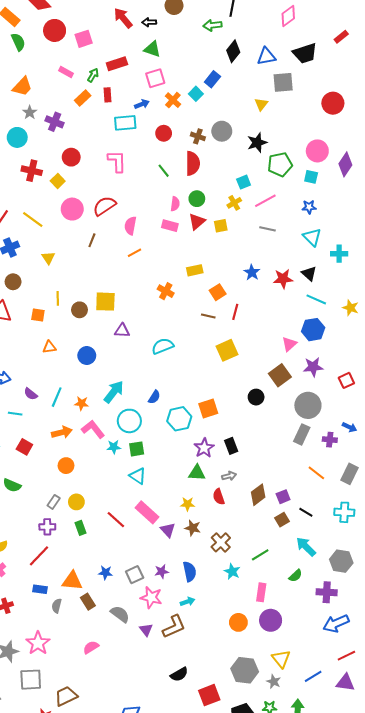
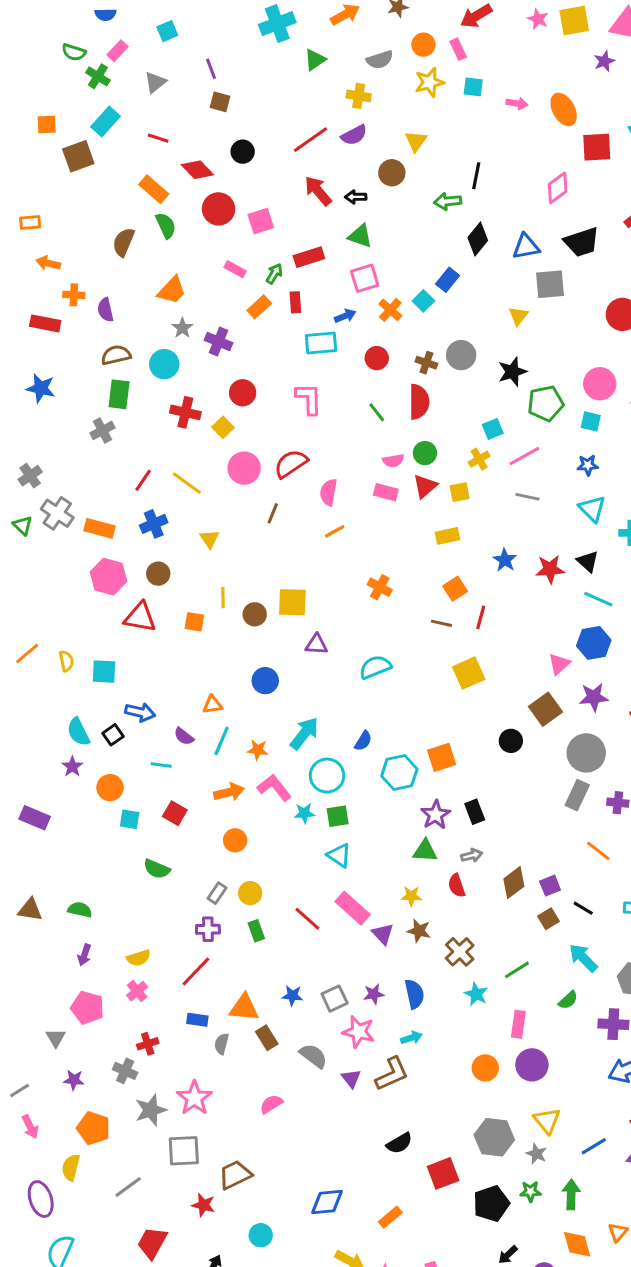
pink semicircle: (175, 204) -> (393, 461), turned 72
yellow rectangle: (195, 270) -> (448, 536), moved
orange triangle: (49, 347) -> (212, 705), moved

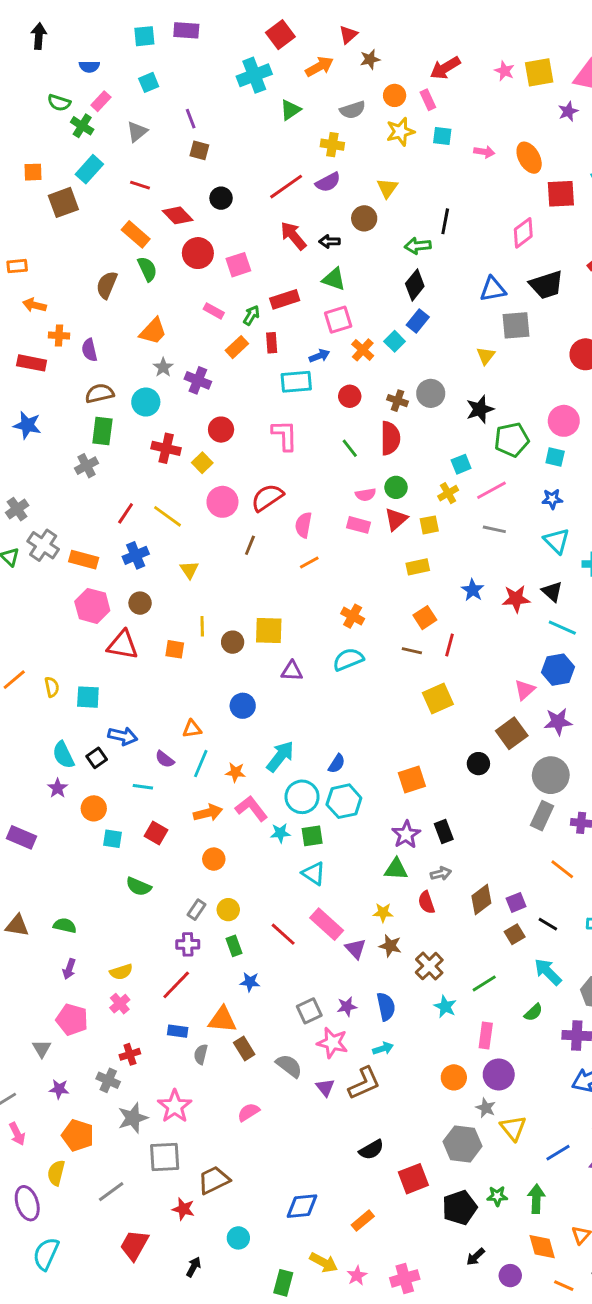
black diamond: (478, 239) -> (415, 285), moved
cyan semicircle: (375, 667) -> (348, 659), moved
cyan hexagon: (399, 773) -> (344, 801), moved
blue star: (292, 996) -> (250, 982), moved
gray star: (536, 1154) -> (486, 1108), moved

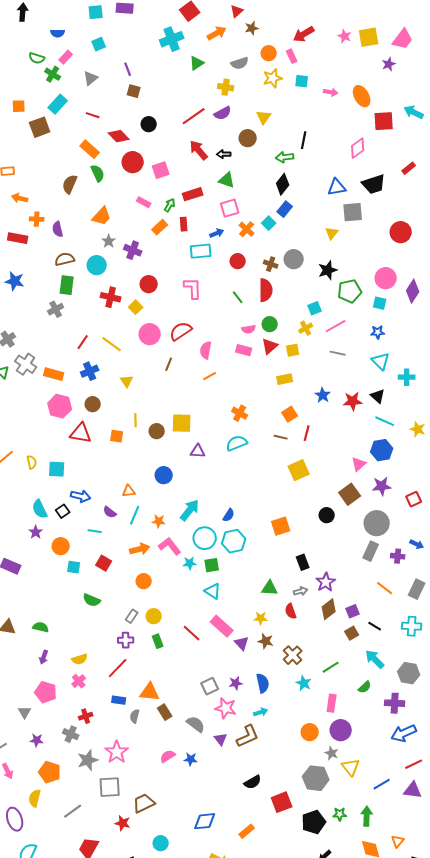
purple star: (406, 834) -> (326, 582), moved
blue star: (250, 982) -> (191, 759), moved

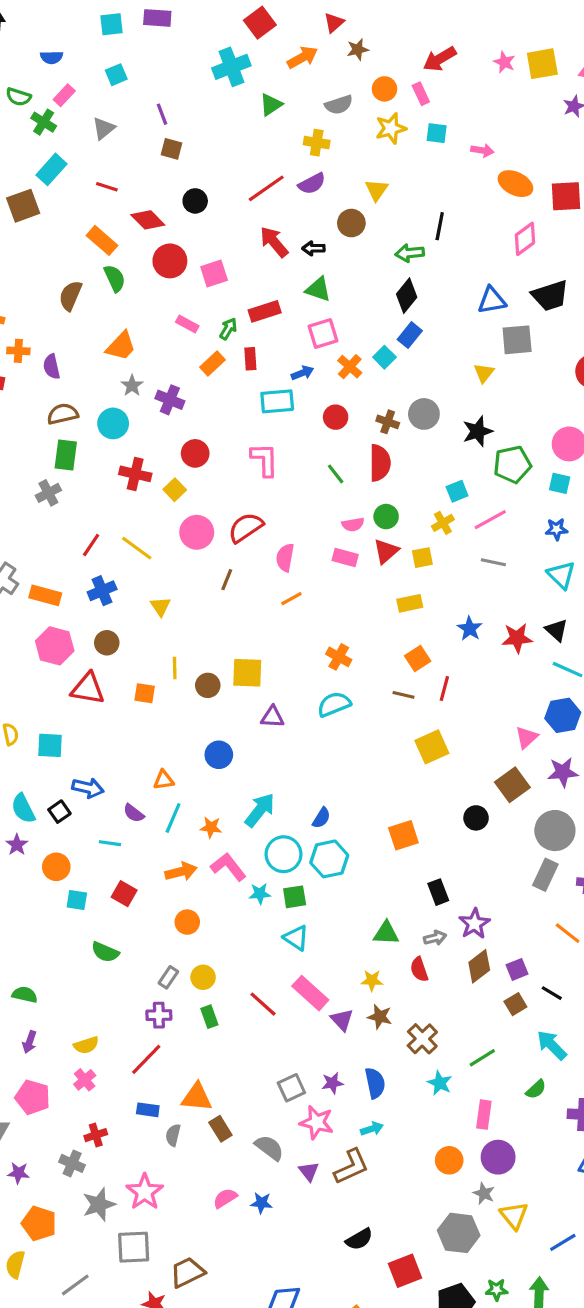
orange ellipse: (362, 96) -> (515, 184), moved, turned -35

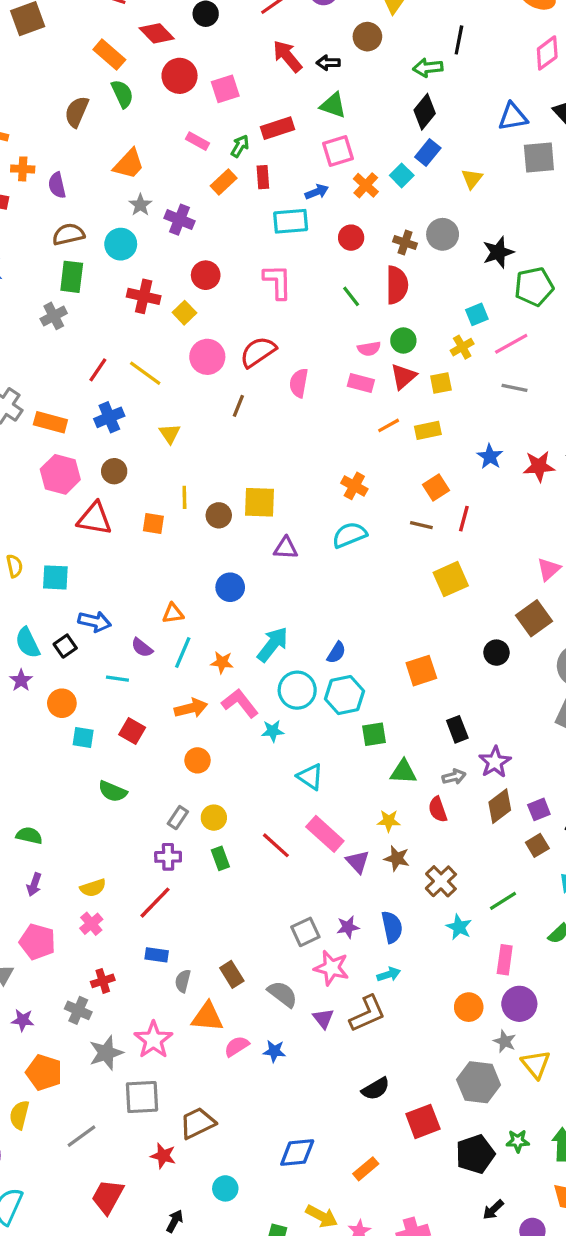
yellow triangle: (484, 373) -> (472, 179), moved
orange line: (291, 599) -> (389, 425), moved
green square: (295, 897) -> (374, 734), moved
orange triangle: (197, 1097) -> (207, 1017), moved

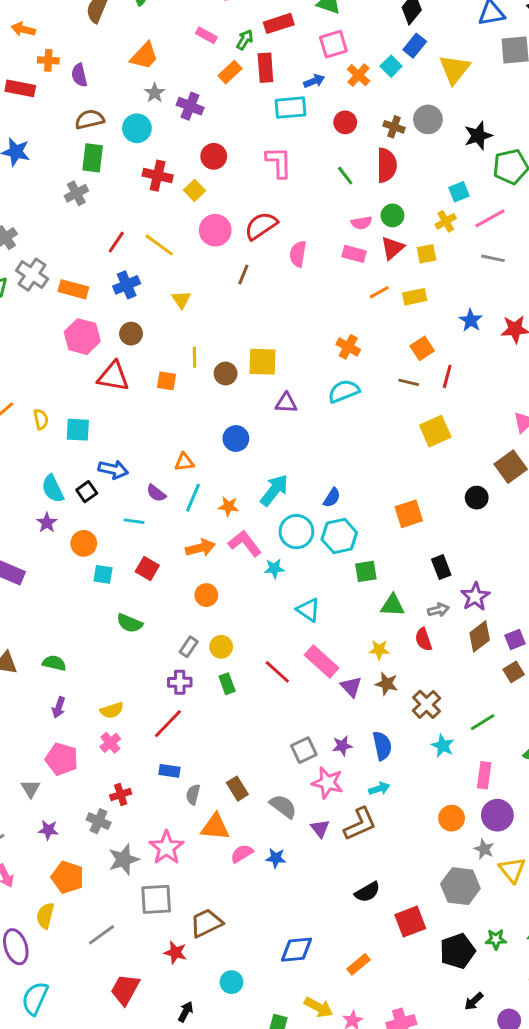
red rectangle: (263, 177) -> (265, 68), size x1.4
yellow triangle: (472, 179) -> (455, 69), size x1.6

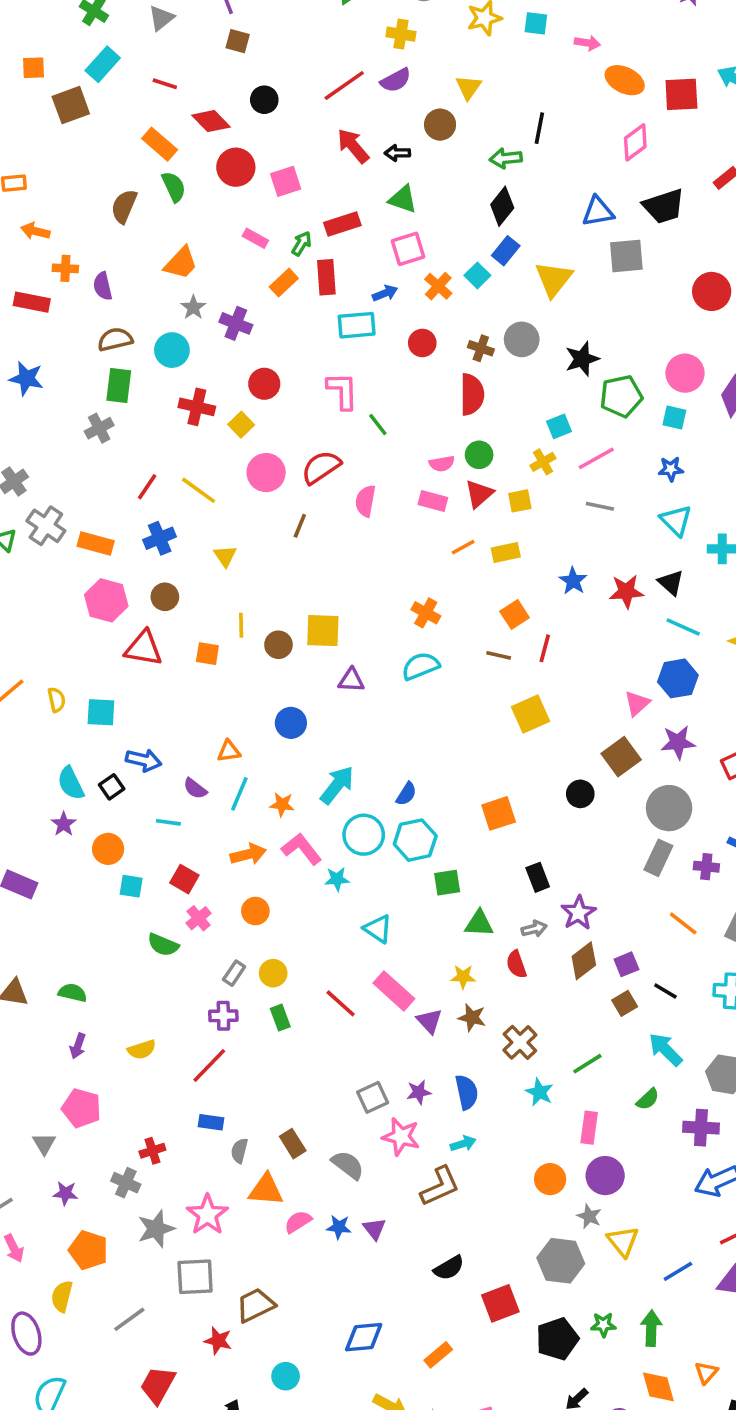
green line: (345, 176) -> (378, 425), moved
pink cross: (110, 743) -> (199, 918), moved
purple triangle: (320, 828) -> (374, 1229), moved

